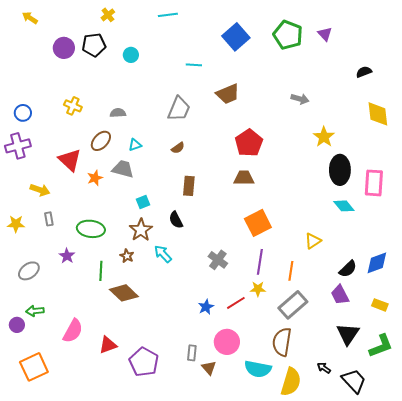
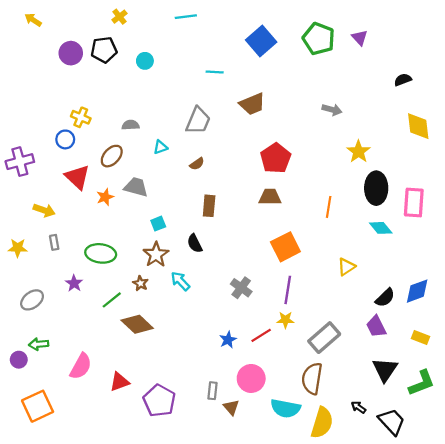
blue circle: (23, 113) -> (65, 139), moved
cyan triangle: (135, 145) -> (160, 147), moved
green line: (101, 271) -> (112, 300), turned 48
orange line: (291, 271) -> (329, 207), moved

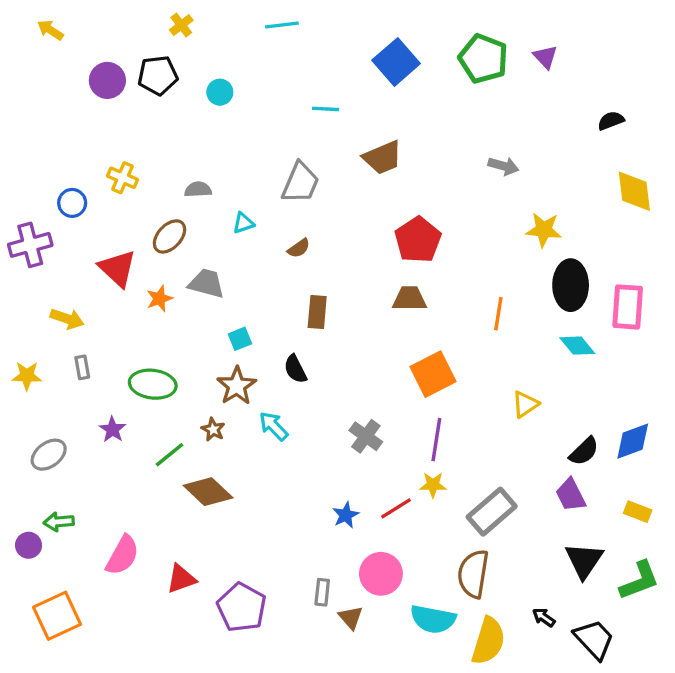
blue circle: (65, 139) -> (72, 203), moved
yellow star: (359, 152) -> (544, 230), turned -30

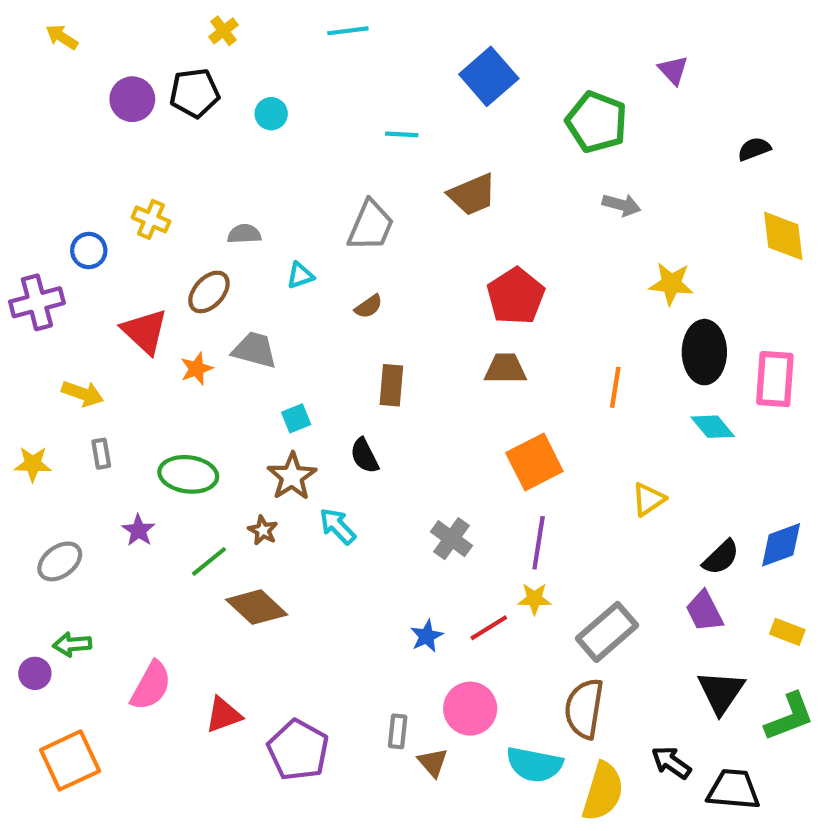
green pentagon: (483, 59) -> (597, 122), moved
black arrow: (544, 617) -> (671, 762), size x1.4
black trapezoid: (594, 639) -> (733, 789), turned -42

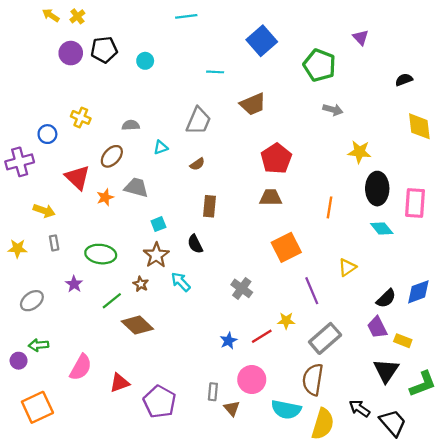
yellow cross: (224, 31) -> (77, 16), moved
yellow arrow: (62, 37) -> (51, 15), moved
purple line: (539, 543) -> (312, 291), moved, turned -32
yellow rectangle: (787, 632) -> (403, 341), moved
black trapezoid: (733, 789) -> (393, 423), turned 44

